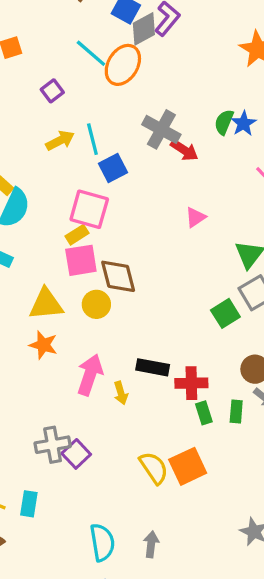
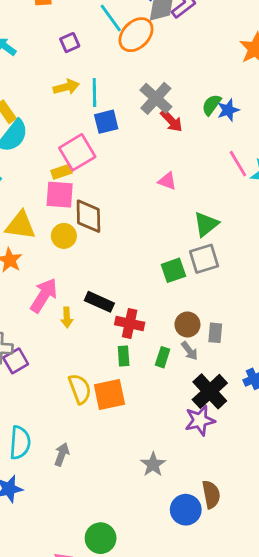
pink square: (89, 209) -> (77, 152), turned 30
pink triangle: (195, 217) -> (167, 181), turned 42
green rectangle: (204, 413) -> (124, 356), moved

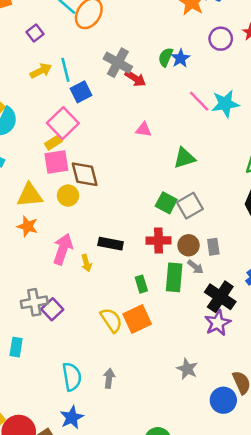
green triangle: (206, 224) -> (184, 158), turned 35
gray square: (204, 259) -> (190, 206), moved
green square: (173, 270) -> (166, 203), turned -30
red cross: (130, 323) -> (158, 241), moved
green rectangle: (163, 357) -> (174, 277), size x1.6

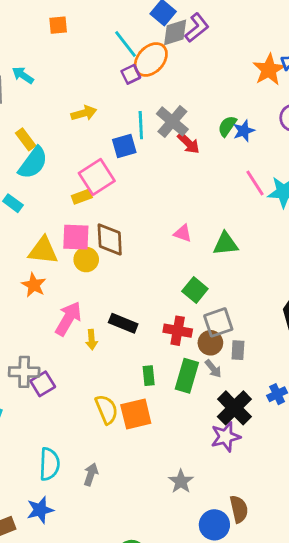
purple square: (35, 33) -> (131, 74), moved
cyan line: (65, 70) -> (141, 125), moved
pink triangle: (144, 130) -> (183, 233), moved
pink square: (56, 162) -> (76, 237), moved
gray square: (190, 206) -> (218, 322), moved

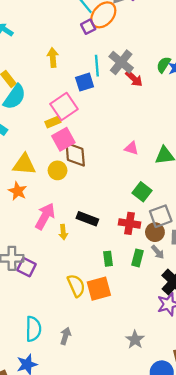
yellow arrow: (84, 113) -> (53, 58), turned -78
pink square: (76, 237) -> (63, 139), moved, turned -30
green rectangle: (187, 376) -> (138, 258), size x0.7
purple square: (43, 384) -> (26, 267), turned -30

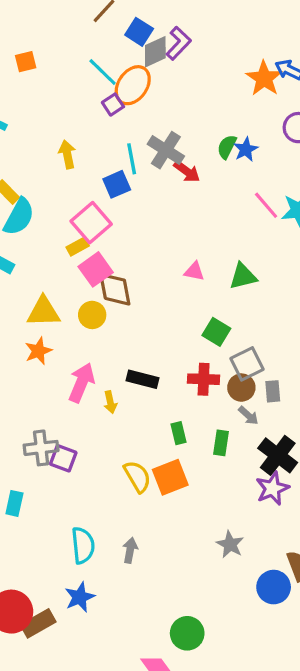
orange star: (18, 191) -> (38, 351), turned 30
green rectangle: (138, 258) -> (221, 443), moved

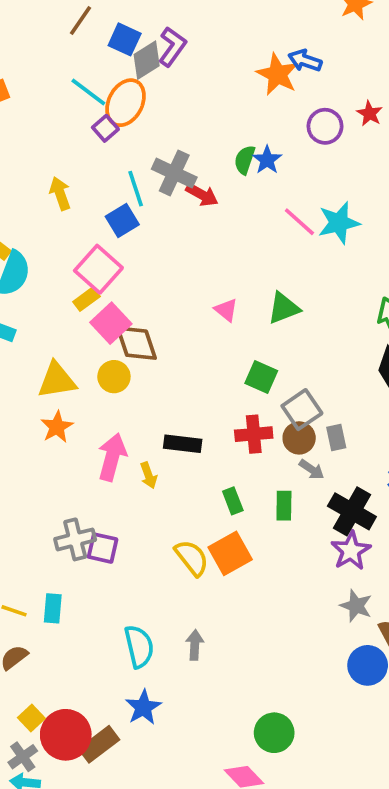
pink triangle: (194, 271) -> (226, 310), turned 35
gray star: (230, 544) -> (356, 606), moved

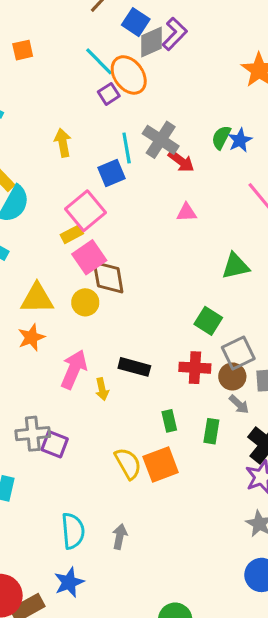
orange ellipse: (126, 103) -> (129, 75), turned -72
pink triangle: (226, 310) -> (187, 212), moved, turned -50

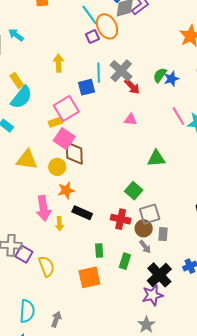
pink square: (89, 257) -> (64, 139), turned -30
orange star: (31, 337) -> (66, 190), moved
pink arrow: (74, 369) -> (43, 208), turned 140
yellow semicircle: (128, 463) -> (46, 266), moved

